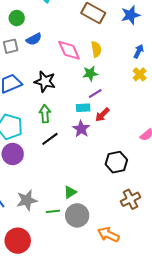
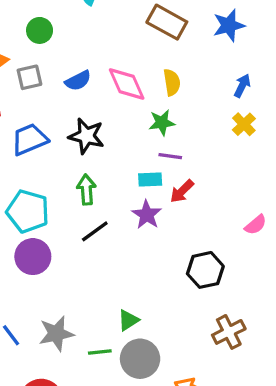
blue semicircle: (34, 39) -> (78, 81), moved
purple line: (95, 94) -> (170, 156), turned 40

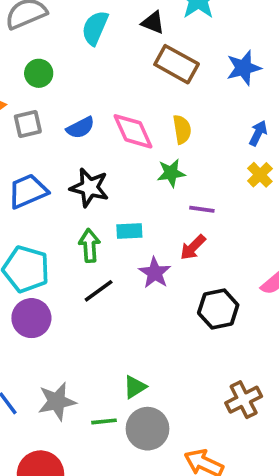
purple line: (170, 156) -> (202, 209), moved
cyan rectangle: (150, 179) -> (129, 231), moved
black hexagon: (205, 270) -> (218, 309), moved

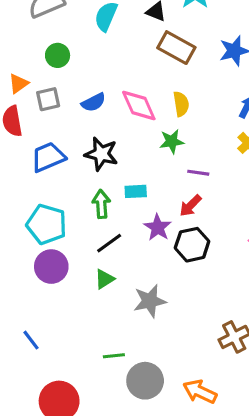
black hexagon: (218, 309) -> (192, 245), moved
green triangle: (135, 387) -> (104, 279), moved
gray star: (57, 401) -> (150, 301), moved
gray circle: (147, 429) -> (145, 381), moved

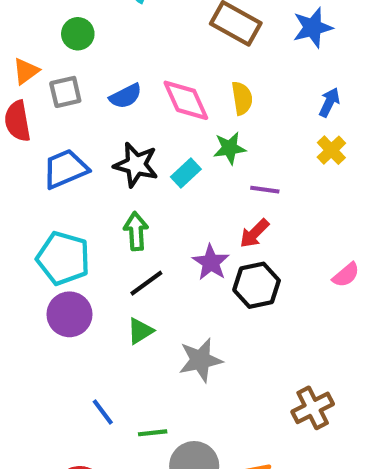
cyan rectangle: (136, 191) -> (186, 173), moved, turned -40
blue line: (31, 340) -> (103, 412), moved

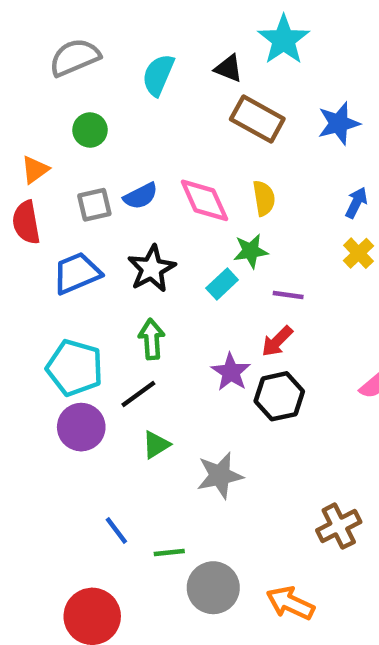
gray square: (65, 92) -> (94, 205), moved
black star: (136, 165) -> (152, 269), turned 30
cyan rectangle: (186, 173) -> (222, 284), moved
black line: (146, 283) -> (138, 394), moved

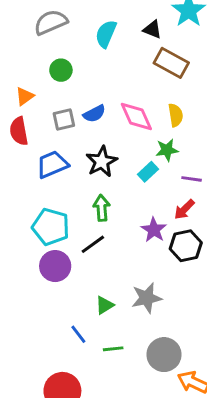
green triangle: (156, 445) -> (104, 305), moved
gray circle: (213, 588) -> (164, 355), moved

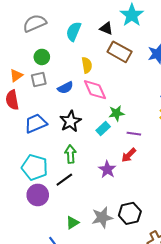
yellow semicircle: (176, 115) -> (87, 65), moved
gray square: (64, 119) -> (39, 79), moved
black hexagon: (186, 246) -> (130, 213), moved

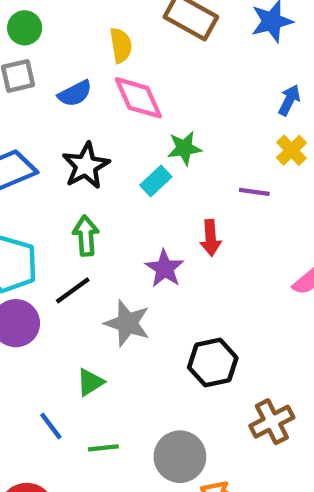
purple line: (134, 134) -> (254, 192), moved
red arrow: (129, 155) -> (211, 238), turned -49
gray star: (102, 217) -> (127, 323), moved, turned 30

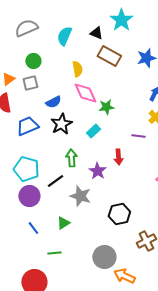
blue semicircle: (75, 93) -> (53, 102), moved
green star: (184, 148) -> (106, 107), moved
green arrow: (86, 236) -> (71, 158), moved
blue line: (51, 426) -> (33, 228), moved
green line: (103, 448) -> (54, 253), moved

